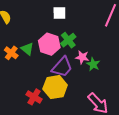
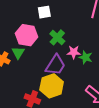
pink hexagon: (49, 44) -> (27, 35), moved
green triangle: (27, 49) -> (18, 53), turned 32

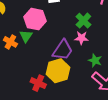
green cross: (57, 37) -> (83, 21), moved
green star: (86, 57) -> (95, 60), moved

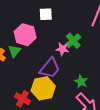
pink star: (81, 38) -> (62, 49), moved

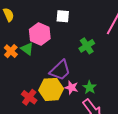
pink star: (62, 49) -> (71, 88), moved
green triangle: (14, 51) -> (27, 49), turned -40

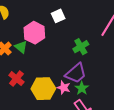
white square: (63, 16) -> (58, 16), turned -32
purple trapezoid: (60, 70) -> (76, 73), moved
red cross: (29, 97) -> (16, 79), moved

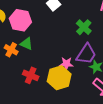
pink hexagon: (34, 33) -> (20, 20), moved
pink star: (64, 88) -> (66, 64), moved

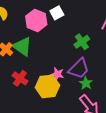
pink hexagon: (20, 20) -> (36, 20), moved
green triangle: (26, 44) -> (22, 46), size x1.5

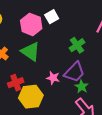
green triangle: (22, 46) -> (31, 51), moved
red cross: (20, 78) -> (16, 83), turned 35
yellow hexagon: (47, 86) -> (31, 97), moved

